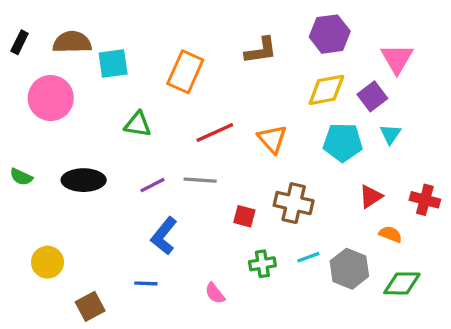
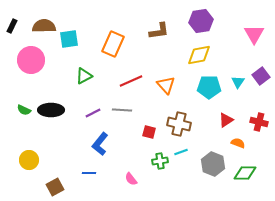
pink triangle: (397, 59) -> (254, 34), moved
purple square: (372, 96) -> (261, 76), moved
green triangle: (138, 124) -> (84, 76), turned -36
green semicircle: (21, 177) -> (24, 110), moved
cyan line: (308, 257) -> (181, 152), moved

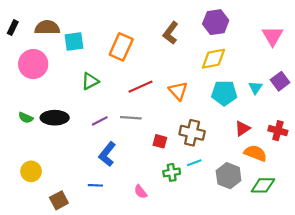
brown L-shape: (159, 31) -> (171, 33), turned 135
orange semicircle: (238, 143) -> (255, 153), size x1.5

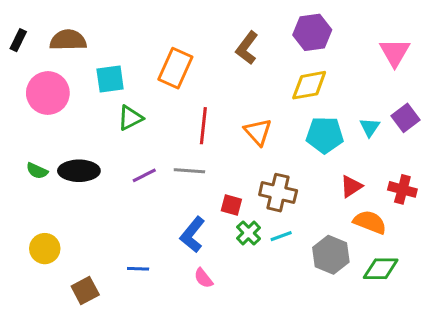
cyan square: (74, 41) -> (110, 79), moved
red line: (141, 87) -> (203, 126), turned -60
blue L-shape: (107, 154) -> (193, 235), moved
green cross: (172, 172) -> (248, 233), moved, turned -35

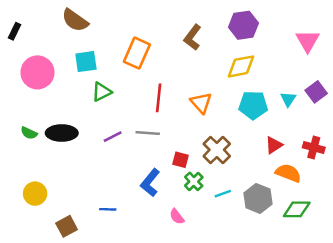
brown semicircle: (68, 40) -> (75, 20), moved, turned -144
brown cross: (278, 193) -> (217, 150), turned 32
cyan line: (281, 236) -> (223, 194), moved
pink semicircle: (203, 278) -> (177, 217), moved

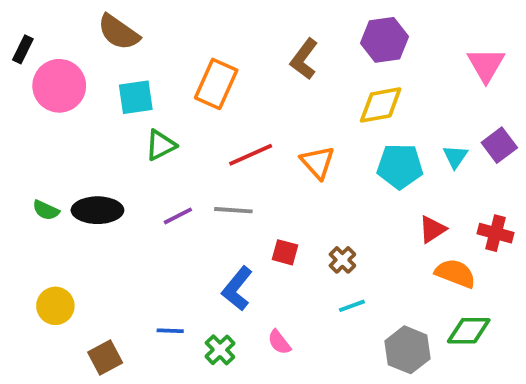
pink circle: (37, 72) -> (59, 86), moved
red line: (159, 98) -> (251, 155), turned 60
brown cross: (217, 150) -> (342, 260), moved, size x0.6
green cross: (194, 181) -> (220, 350), moved
gray hexagon: (258, 198) -> (407, 350), moved

